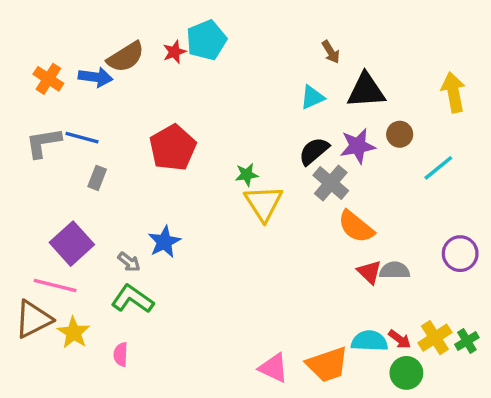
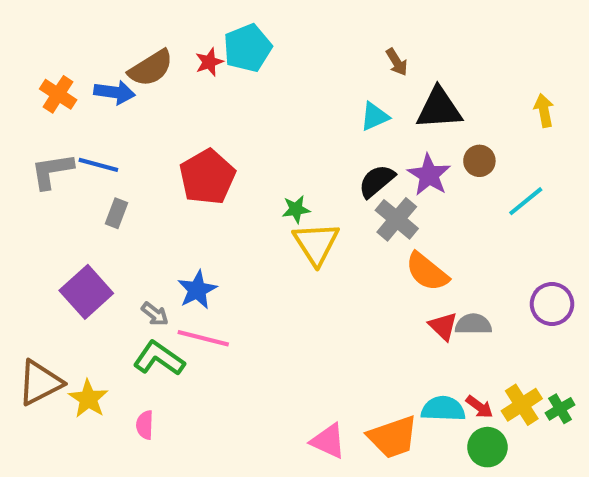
yellow arrow: (453, 92) -> (544, 110), size x0.7
purple star: (358, 146) -> (429, 175), turned -30
pink line: (55, 286) -> (203, 338), moved

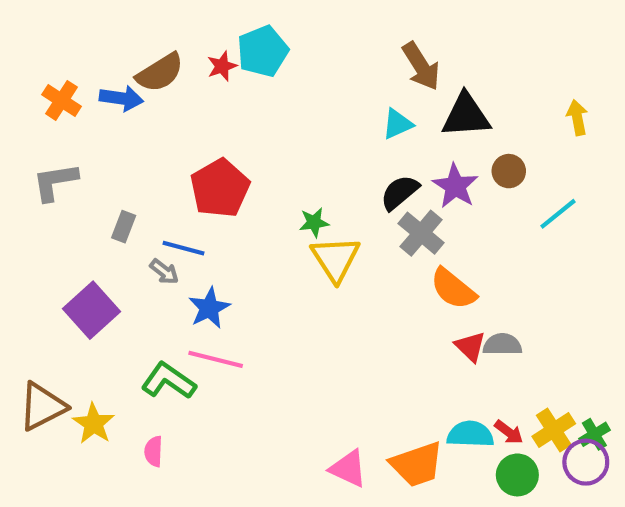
brown arrow: (397, 62) -> (421, 66), size x1.6
blue line: (98, 165) -> (183, 248), moved
purple circle: (552, 304) -> (586, 462), moved
gray arrow: (155, 314) -> (164, 272), moved

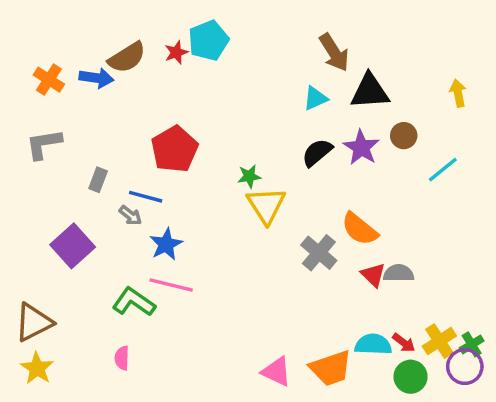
gray cross: (421, 233) -> (319, 253), moved
yellow star: (94, 424) -> (37, 368), moved

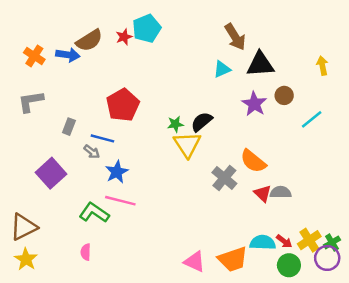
black semicircle: (317, 153) -> (202, 122), moved

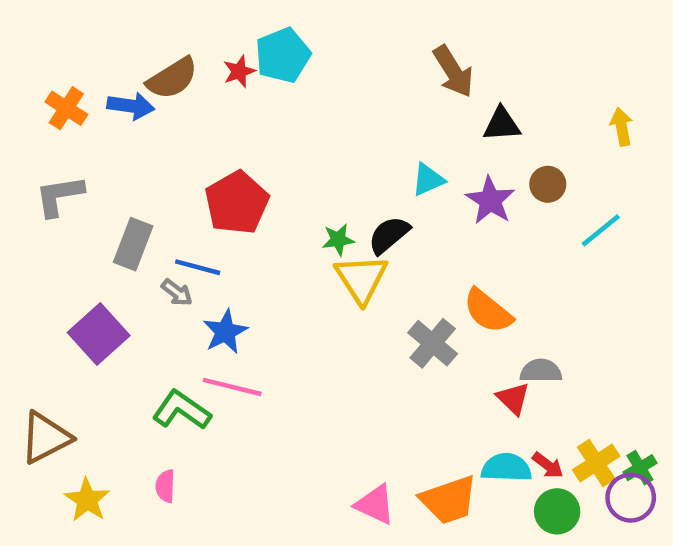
black triangle: (260, 64) -> (502, 124), size x0.7
cyan triangle: (222, 69) -> (428, 180), moved
gray rectangle: (69, 127) -> (133, 244), size x1.5
red triangle: (263, 193) -> (513, 399), moved
yellow star: (26, 259) -> (87, 500), moved

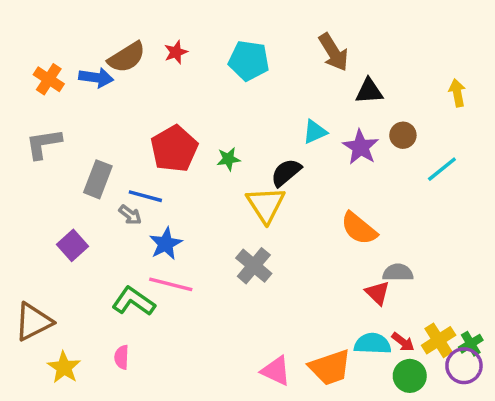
cyan pentagon: (283, 55) -> (249, 61), moved, turned 30
green star: (338, 240) -> (228, 159), moved
purple square: (99, 334) -> (72, 245), size x0.7
gray cross: (433, 343) -> (254, 266), moved

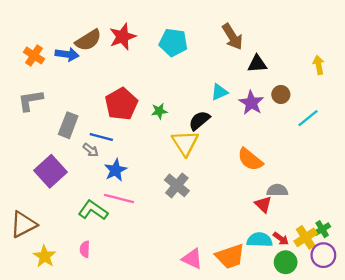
red star: (176, 52) -> (123, 37), size x1.6
purple square: (72, 245) -> (51, 171), size x1.5
green cross: (471, 344) -> (322, 229), moved

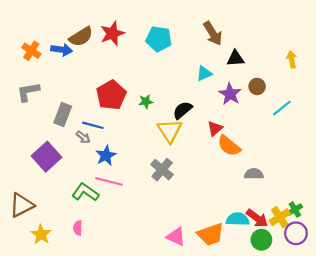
cyan triangle: (219, 92) -> (204, 73), moved
red triangle: (263, 204) -> (215, 129), moved, turned 35
red arrow: (281, 239) -> (257, 218), size x1.5

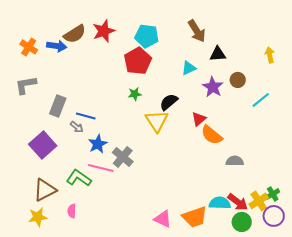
red pentagon: (111, 95) -> (138, 61), moved
gray cross: (162, 170) -> (123, 157), moved
brown triangle: (22, 205) -> (45, 190), moved
yellow star: (41, 234) -> (38, 217), turned 30

